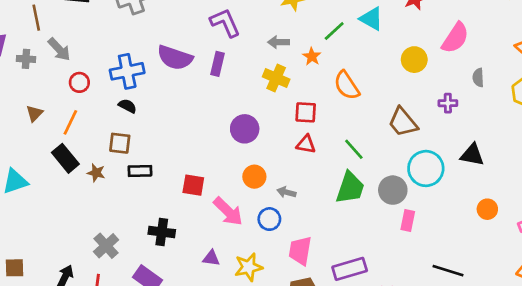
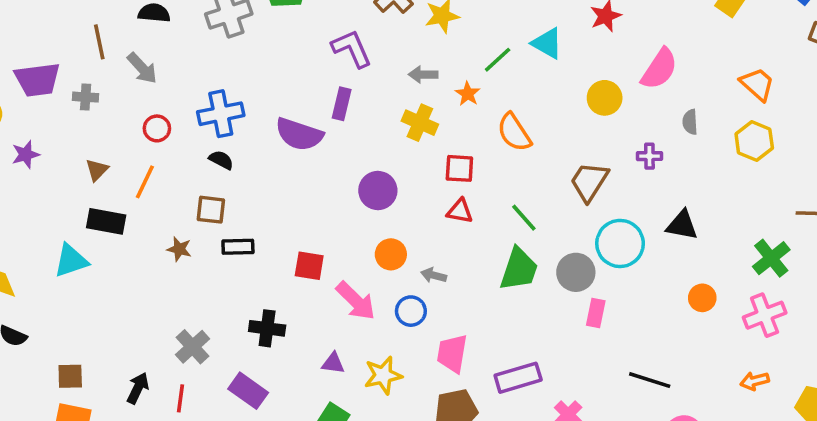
gray arrow: (59, 49) -> (142, 68), moved
purple semicircle: (175, 58) -> (299, 134), moved
brown trapezoid: (403, 122) -> (589, 182), turned 72
black rectangle: (65, 158) -> (106, 221), moved, turned -40

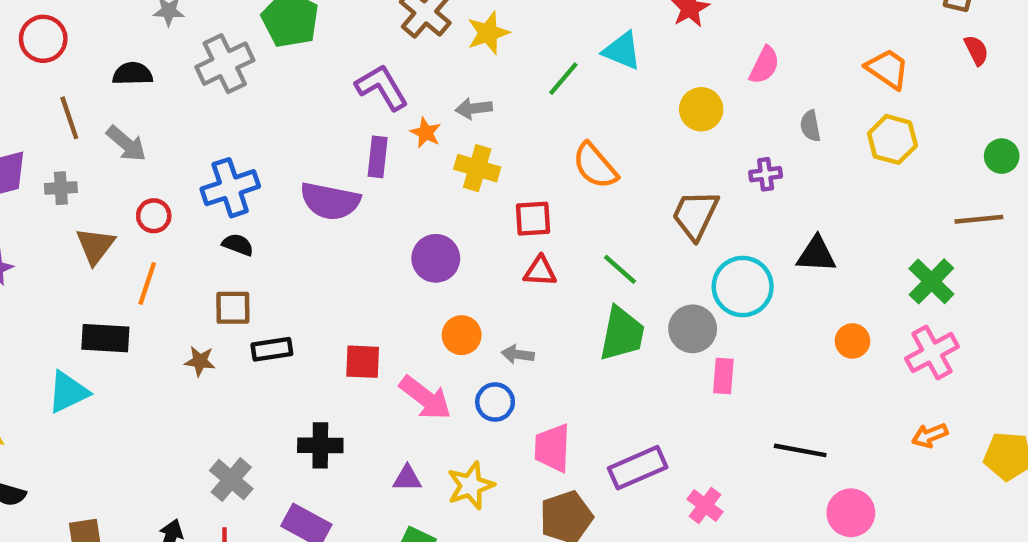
pink semicircle: (659, 69) -> (764, 65), size x0.7
orange star: (468, 94) -> (426, 133), moved
brown triangle: (97, 170) -> (95, 246), moved, size x1.4

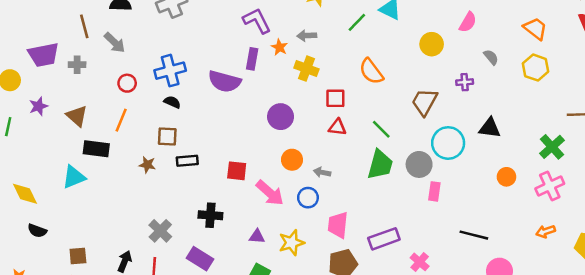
gray semicircle: (810, 126) -> (491, 57), turned 147
brown triangle: (95, 246) -> (77, 116), moved, turned -30

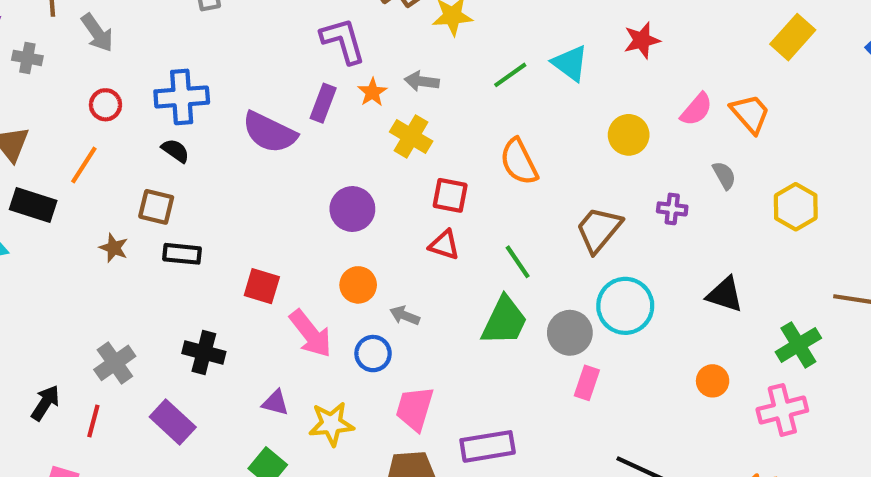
orange trapezoid: (535, 29) -> (750, 114), moved
black triangle: (490, 128) -> (725, 295), moved

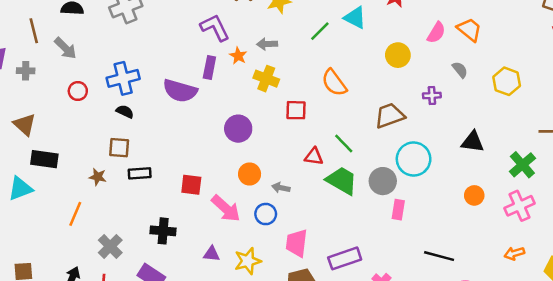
orange line: (84, 165) -> (75, 214), moved
brown trapezoid: (599, 230) -> (390, 116), turned 40
red triangle: (444, 245) -> (314, 157), moved
green trapezoid: (504, 321) -> (342, 181), turned -76

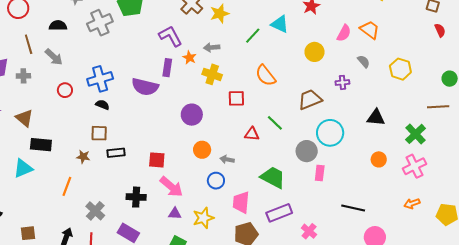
green trapezoid: (342, 181) -> (273, 177), moved
pink arrow: (226, 208) -> (171, 187), moved

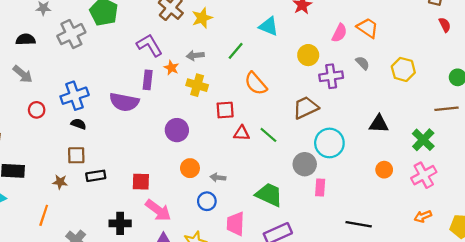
green line: (253, 36) -> (236, 51), moved
purple cross: (342, 82) -> (331, 76), moved, size x1.5
red triangle: (252, 134) -> (242, 133), moved

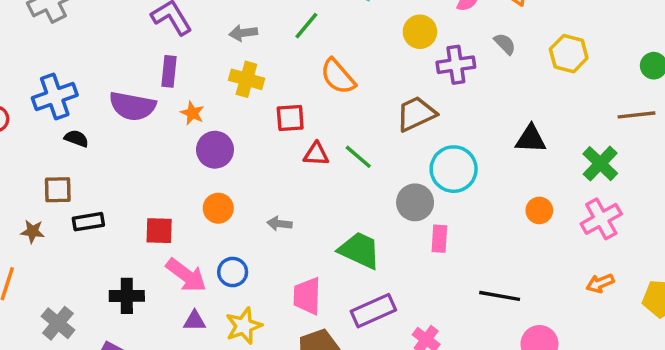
orange star: (171, 68) -> (192, 113), moved
black semicircle: (78, 124) -> (76, 138), moved
orange circle: (190, 168) -> (218, 208), moved
blue circle: (207, 201) -> (233, 272), moved

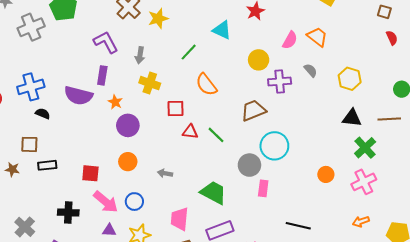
gray arrow: (243, 33) -> (140, 55), moved, turned -77
black triangle: (531, 139) -> (352, 118), moved

